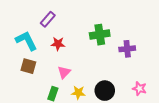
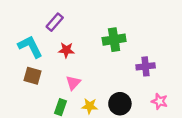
purple cross: (127, 49) -> (146, 66), moved

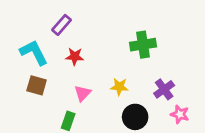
green cross: (114, 40) -> (143, 45), moved
purple cross: (146, 66) -> (164, 89), moved, turned -30
yellow star: (90, 106) -> (119, 87), moved

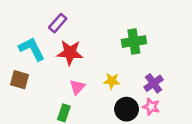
red star: (75, 56) -> (70, 53), size x1.5
brown square: (37, 85) -> (20, 80), moved
pink star: (180, 114) -> (151, 107), moved

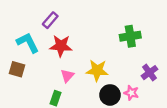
green cross: (134, 42) -> (130, 36), moved
yellow star: (112, 81) -> (97, 70), size x1.5
purple cross: (154, 83) -> (150, 73), moved

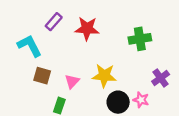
red star: (61, 46) -> (87, 29), moved
brown square: (17, 69) -> (42, 76), moved

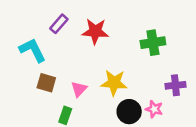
purple cross: (161, 78) -> (175, 85), turned 30

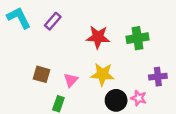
red star: (95, 31) -> (98, 37), moved
cyan L-shape: (33, 50) -> (19, 18), moved

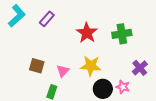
cyan L-shape: (19, 18) -> (17, 16), turned 75
red star: (98, 37) -> (87, 33), turned 30
purple cross: (158, 77) -> (140, 68), turned -35

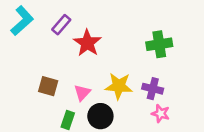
red star: (87, 33) -> (87, 43), moved
purple cross: (140, 68) -> (153, 89), moved, turned -35
black circle: (103, 89) -> (100, 116), moved

